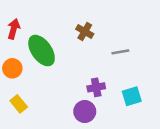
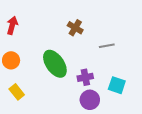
green ellipse: (42, 51) -> (55, 64), moved
cyan square: (132, 96) -> (117, 85), turned 36
purple circle: (85, 112) -> (90, 100), moved

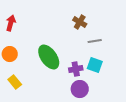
brown cross: (75, 28) -> (80, 22), moved
cyan square: (117, 85) -> (95, 65), moved

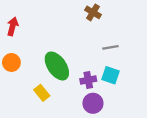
brown cross: (80, 22) -> (93, 12), moved
yellow rectangle: (15, 82) -> (42, 93), moved

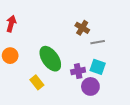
brown cross: (93, 12) -> (82, 28), moved
purple circle: (93, 103) -> (90, 86), moved

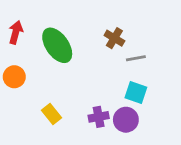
green ellipse: (50, 59) -> (57, 45), moved
purple cross: (78, 71) -> (99, 117), moved

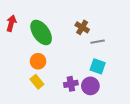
orange circle: (14, 77) -> (38, 61), moved

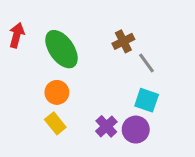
brown cross: (82, 27) -> (123, 41), turned 32
gray line: (98, 42) -> (147, 63), turned 64
purple cross: (71, 84) -> (106, 126), turned -32

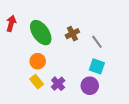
brown cross: (123, 41) -> (72, 34), moved
purple cross: (106, 126) -> (58, 84), moved

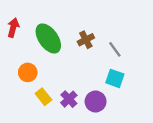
orange circle: (38, 61) -> (28, 72), moved
purple circle: (90, 86) -> (96, 101), moved

